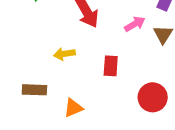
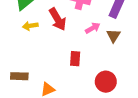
yellow arrow: (64, 54) -> (30, 26), moved

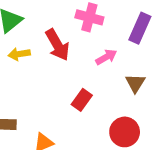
brown triangle: (113, 36) -> (135, 83), moved
red rectangle: (75, 59) -> (82, 100), turned 32

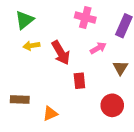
red arrow: (57, 45) -> (61, 53), moved
red rectangle: (82, 100) -> (79, 81), turned -42

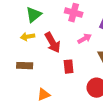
green triangle: (24, 20) -> (34, 15), moved
brown rectangle: (20, 99) -> (25, 66), moved

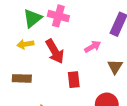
pink cross: (74, 13) -> (58, 16), moved

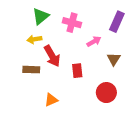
pink cross: (58, 16) -> (72, 23), moved
red arrow: (55, 51) -> (52, 56), moved

